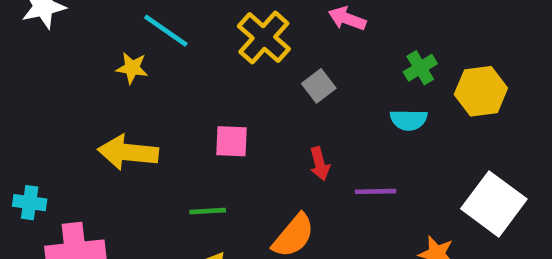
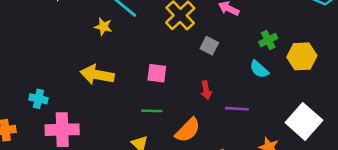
gray square: (319, 86) -> (209, 46), turned -30
cyan semicircle: (409, 120) -> (259, 69), turned 36
green line: (208, 211) -> (152, 111), moved

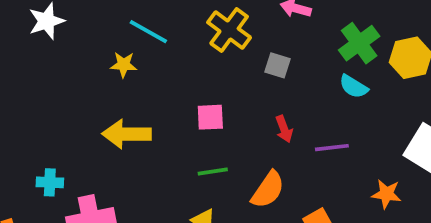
green cross: (268, 40) -> (359, 43), size x1.5

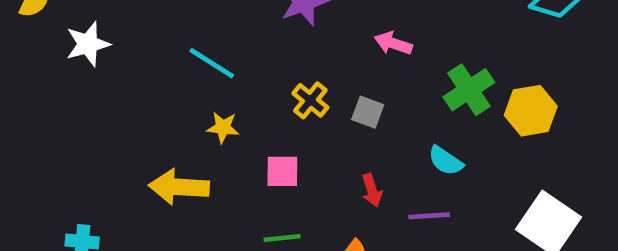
yellow cross: (229, 30) -> (310, 100), moved, size x0.7
yellow star: (124, 65) -> (223, 127), moved
cyan semicircle: (354, 87) -> (446, 161), moved

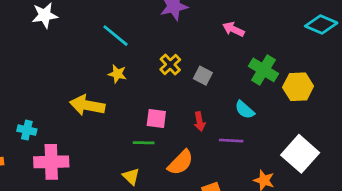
pink arrow: (393, 43) -> (233, 29), moved
green cross: (469, 90) -> (263, 70), turned -32
pink square: (282, 171) -> (156, 119), moved

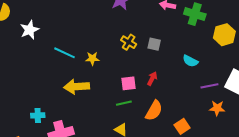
cyan line: (116, 36) -> (64, 53), moved
green cross: (263, 70) -> (195, 14), moved
red arrow: (200, 121) -> (152, 79), moved, turned -128
purple line: (231, 141) -> (209, 86), moved

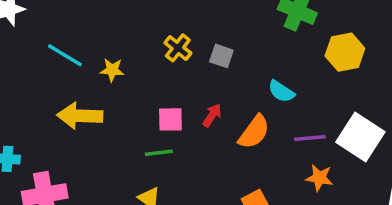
orange semicircle: (154, 111) -> (254, 132), moved

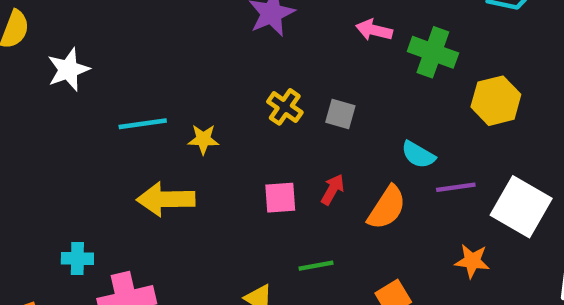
cyan line: (65, 55) -> (143, 124), turned -36
purple line: (310, 138) -> (456, 187), moved
green line: (159, 153) -> (316, 266), moved

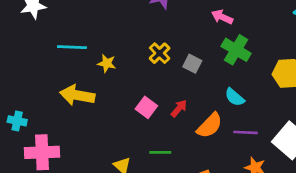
green cross: (433, 52) -> (236, 50), moved
purple line: (456, 187) -> (245, 132), moved
pink square: (280, 198) -> (146, 107), turned 30

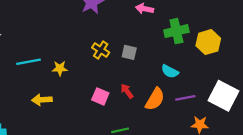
green cross: (236, 50) -> (176, 31), moved, turned -30
yellow arrow: (77, 95) -> (42, 100), size x0.7
red arrow: (179, 108) -> (127, 91), turned -64

